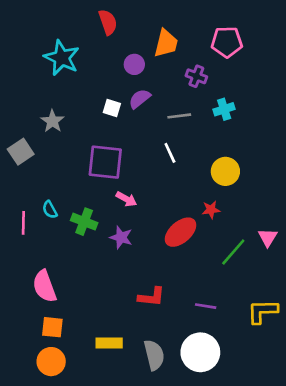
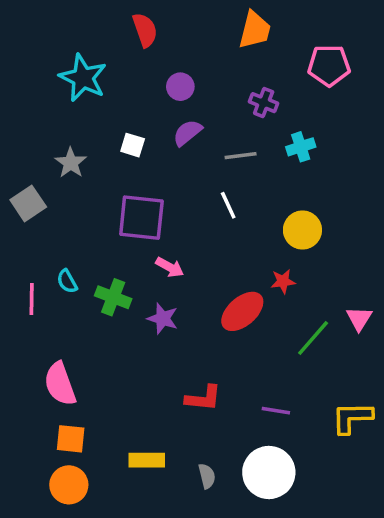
pink pentagon: (227, 42) -> (329, 65), moved
orange trapezoid: (166, 43) -> (255, 30), moved
white square: (112, 108) -> (133, 145), moved
gray semicircle: (154, 355) -> (207, 476), size x0.6

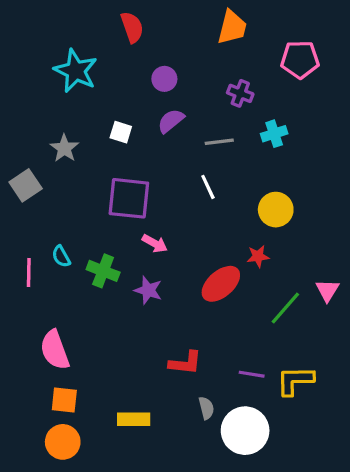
yellow L-shape: (352, 418) -> (295, 381), moved
gray semicircle: (207, 476) -> (206, 408), moved

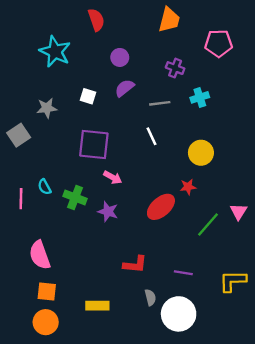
gray star: (64, 148) -> (47, 108), turned 30
yellow L-shape: (295, 381) -> (233, 281), moved

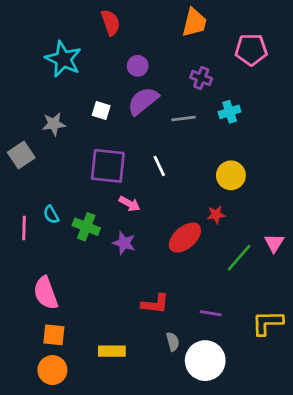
purple semicircle: (124, 88) -> (143, 101), size x1.4
white line: (152, 136) -> (159, 166), moved

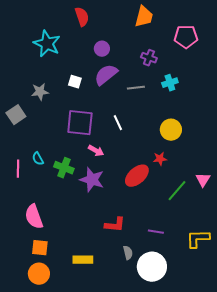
purple star: (124, 243) -> (92, 180), size x1.4

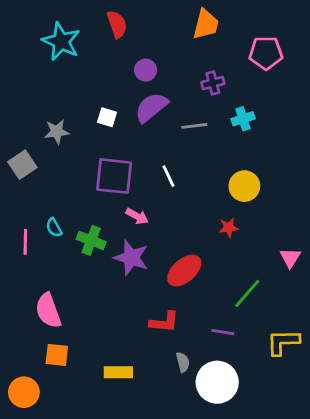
cyan star: (47, 44) -> (61, 41), moved
purple cross: (149, 58) -> (213, 83), turned -35
red ellipse: (137, 176) -> (184, 271), moved
green line: (177, 191) -> (247, 293), moved
orange circle: (39, 274) -> (24, 392), moved

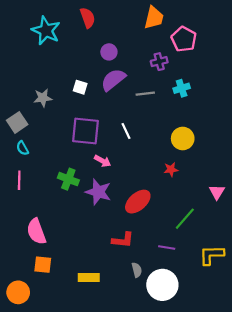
pink pentagon: (266, 53) -> (184, 39), moved, turned 30
cyan semicircle: (54, 228) -> (22, 148), moved

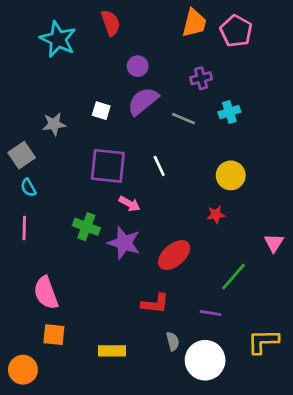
pink pentagon: (184, 39) -> (236, 31), moved
gray line: (145, 94) -> (183, 119), turned 30
yellow L-shape: (212, 255) -> (263, 341), moved

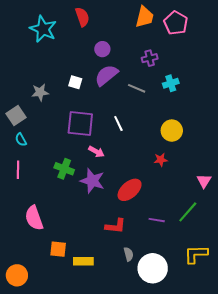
green line: (233, 277) -> (188, 212), moved
purple line: (210, 313) -> (157, 220), moved
orange square: (54, 335) -> (58, 249), moved

